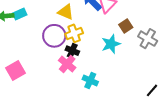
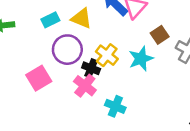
cyan rectangle: (20, 14) -> (50, 20), moved
yellow cross: (74, 33) -> (107, 55), moved, turned -30
pink square: (15, 70) -> (39, 78), moved

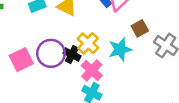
purple circle: (67, 50) -> (51, 53), moved
pink cross: (85, 86) -> (92, 70), moved

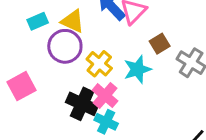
purple circle: (51, 53) -> (65, 46), moved
black cross: (72, 54) -> (82, 104), moved, size x1.5

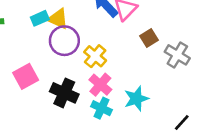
yellow triangle: (73, 21) -> (58, 19), moved
cyan star: (137, 69) -> (136, 99), moved
black cross: (82, 104) -> (64, 93), moved

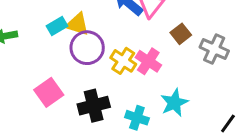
pink cross: (100, 85) -> (148, 61), moved
black cross: (64, 93) -> (94, 106), turned -32

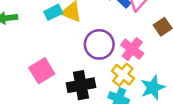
purple circle: (87, 48) -> (99, 44), moved
yellow cross: (123, 61) -> (123, 75), moved

